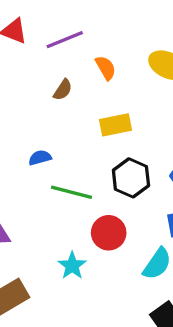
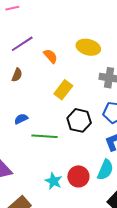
brown semicircle: (63, 90) -> (17, 75), moved
yellow rectangle: (116, 125) -> (63, 90), turned -30
red circle: (109, 233) -> (78, 176), moved

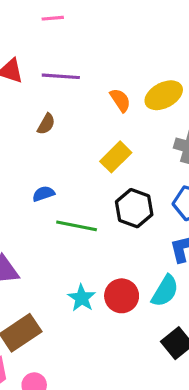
purple line: (22, 44) -> (61, 76), turned 30
yellow ellipse: (88, 47) -> (164, 95), turned -50
orange semicircle: (51, 56) -> (120, 100), moved

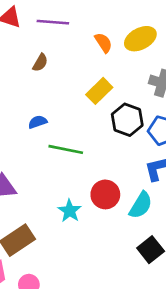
black hexagon: (134, 208) -> (127, 120), moved
red circle: (122, 296) -> (105, 194), moved

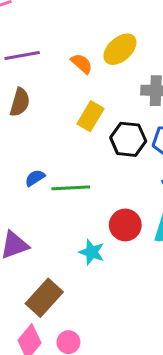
brown semicircle: (40, 63) -> (20, 102), size x1.4
blue semicircle: (38, 122) -> (35, 178), moved

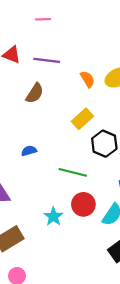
green line: (71, 188) -> (73, 172), moved

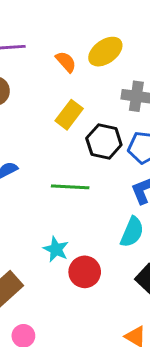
red circle: (83, 204) -> (85, 272), moved

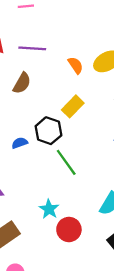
black hexagon: (104, 142) -> (48, 131), moved
green line: (70, 187) -> (66, 162), turned 44

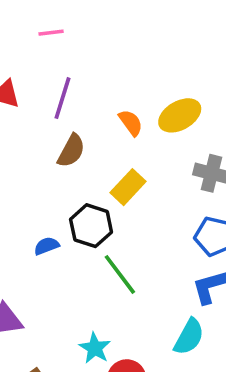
purple line: (32, 48) -> (63, 98), turned -75
brown semicircle: (22, 83) -> (71, 151), moved

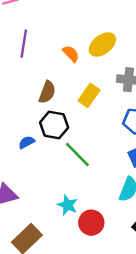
brown semicircle: (71, 151) -> (47, 92), moved
yellow rectangle: (128, 187) -> (89, 95), moved

